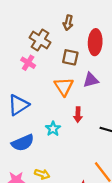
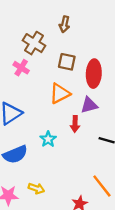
red ellipse: (95, 42) -> (94, 74), moved
purple triangle: (91, 80) -> (89, 105), moved
orange triangle: (64, 87) -> (60, 93), turned 36

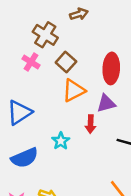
brown arrow: (64, 24) -> (79, 14), turned -119
brown square: (67, 62) -> (66, 62), moved, turned 30

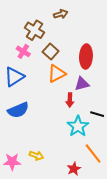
blue triangle: (19, 112) -> (14, 77), moved
cyan star: (61, 141) -> (78, 126), moved, size x1.5
blue semicircle: (25, 158) -> (18, 110), moved

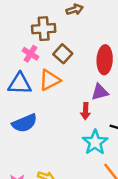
brown cross: (34, 30) -> (44, 29), turned -36
orange triangle: (57, 74) -> (50, 80), moved
blue triangle: (14, 77) -> (20, 84), turned 35

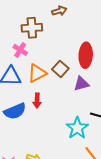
brown square: (63, 54) -> (60, 69), moved
red arrow: (86, 111) -> (37, 101), moved

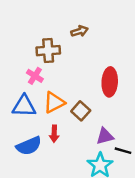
brown square: (60, 69) -> (81, 111), moved
purple triangle: (81, 84) -> (105, 136), moved

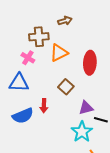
orange triangle: (54, 102) -> (59, 53), moved

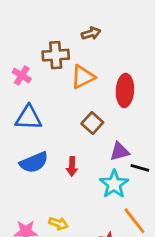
pink cross: (28, 58) -> (22, 75), moved
red arrow: (44, 106) -> (72, 166), moved

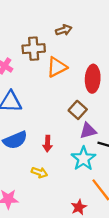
brown square: (92, 123) -> (78, 110), moved
yellow arrow: (58, 224) -> (39, 172), moved

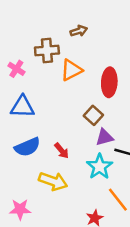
red arrow: (48, 144) -> (62, 151), turned -42
yellow arrow: (39, 172) -> (53, 181), size x1.6

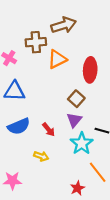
brown arrow: (79, 31) -> (64, 25), size x1.6
purple triangle: (104, 137) -> (74, 120), moved, turned -35
yellow arrow: (53, 181) -> (41, 156), size x0.6

